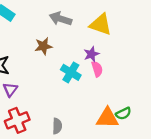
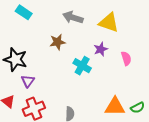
pink semicircle: (97, 69) -> (126, 58), moved
green semicircle: (123, 114) -> (138, 108), moved

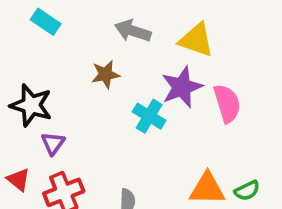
purple star: (101, 49) -> (182, 87), size x1.6
pink semicircle: (126, 58) -> (227, 103), size x1.5

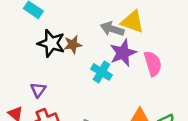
gray arrow: (133, 31) -> (112, 29), moved
black star: (31, 105) -> (51, 43), moved

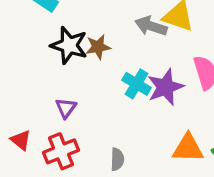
purple star: (123, 53) -> (165, 87), moved
purple triangle: (38, 90) -> (66, 108), moved

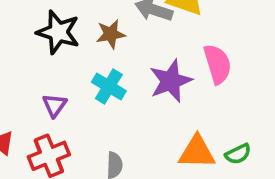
brown star: (98, 47) -> (111, 34), moved
cyan cross: (137, 84) -> (109, 87), moved

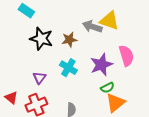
orange triangle: (197, 152) -> (115, 103), turned -40
green semicircle: (238, 154) -> (107, 88), moved

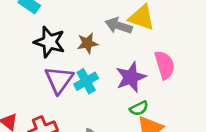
cyan cross: (68, 68) -> (86, 81), turned 30
purple triangle: (39, 78) -> (59, 80), moved, size x1.6

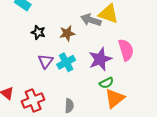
black star: (50, 42) -> (38, 32), size x0.6
purple triangle: (59, 80) -> (45, 61), size x0.7

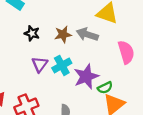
gray arrow: (91, 20) -> (87, 34), moved
purple star: (100, 59) -> (86, 77), moved

